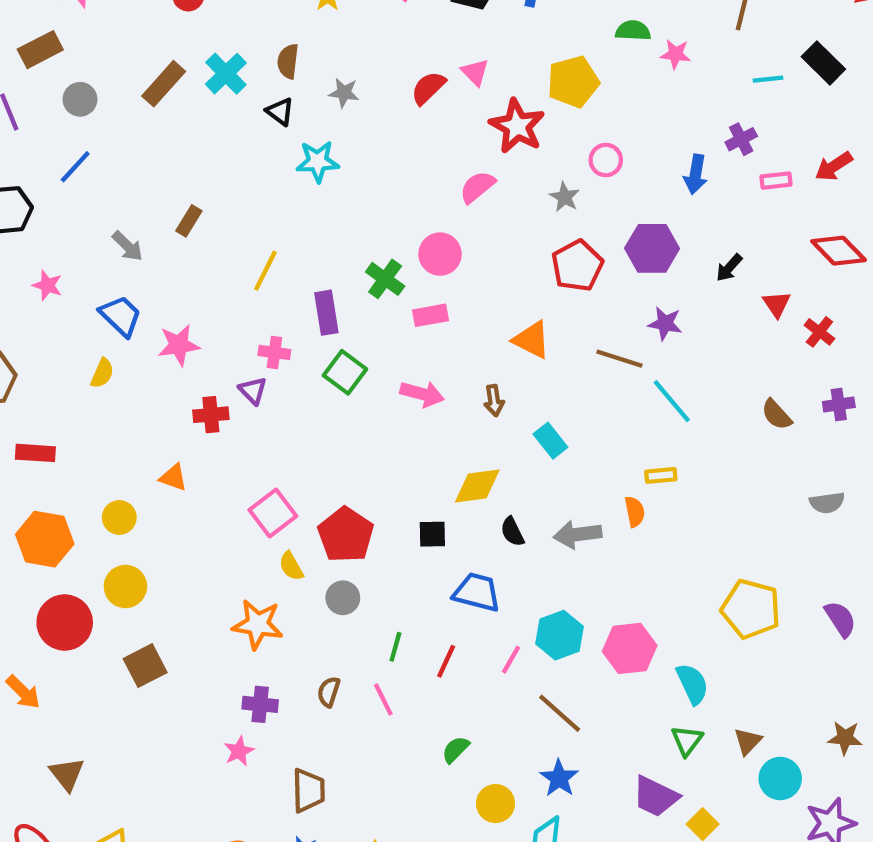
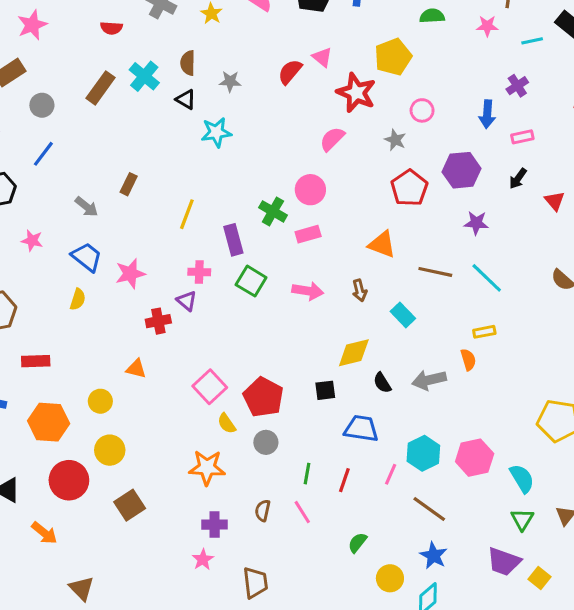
pink star: (676, 54) -> (487, 26), moved
pink rectangle: (776, 181) -> (522, 137), moved
brown line: (619, 359) -> (435, 272), moved

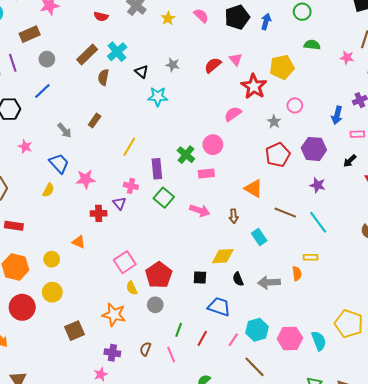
brown semicircle: (188, 63) -> (103, 77), moved
cyan semicircle: (522, 478) -> (319, 341), moved
brown square: (130, 505) -> (74, 331), moved

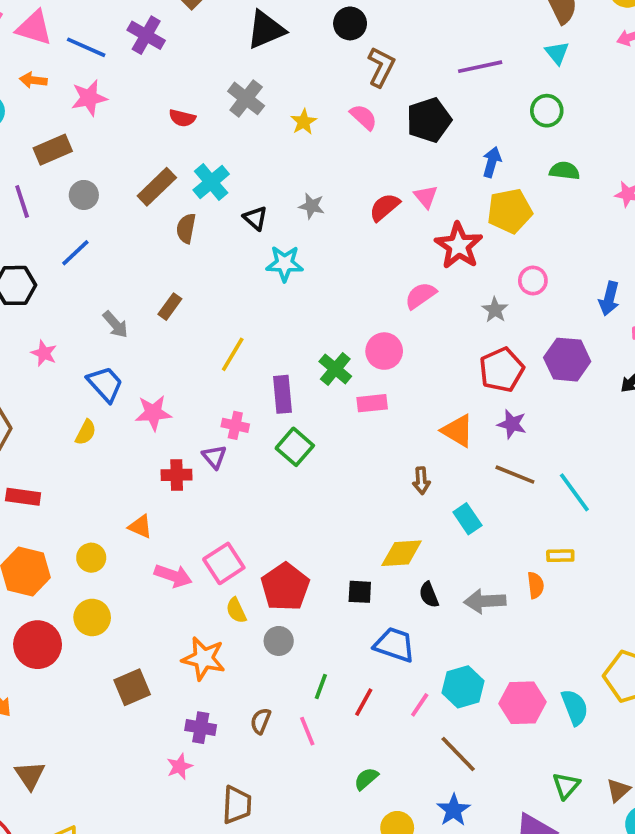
blue arrow: (266, 22) -> (492, 162), moved
purple star: (318, 185) -> (512, 424), moved
pink arrow: (200, 210) -> (173, 576), moved

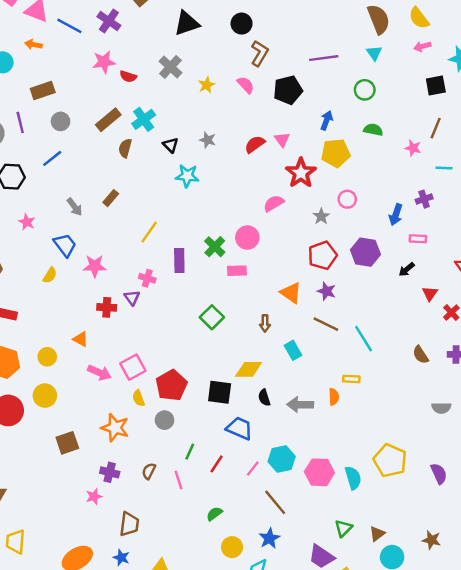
pink star: (89, 98) -> (104, 62), moved
green square: (295, 447) -> (212, 317), moved
black square: (360, 592) -> (220, 392), size x1.5

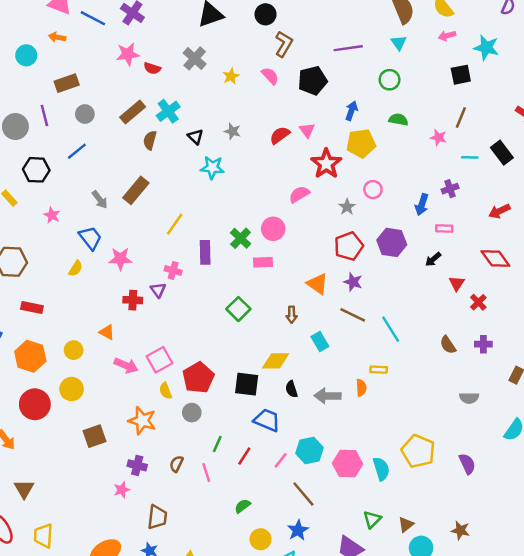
brown rectangle: (111, 198) -> (136, 190), size x1.6

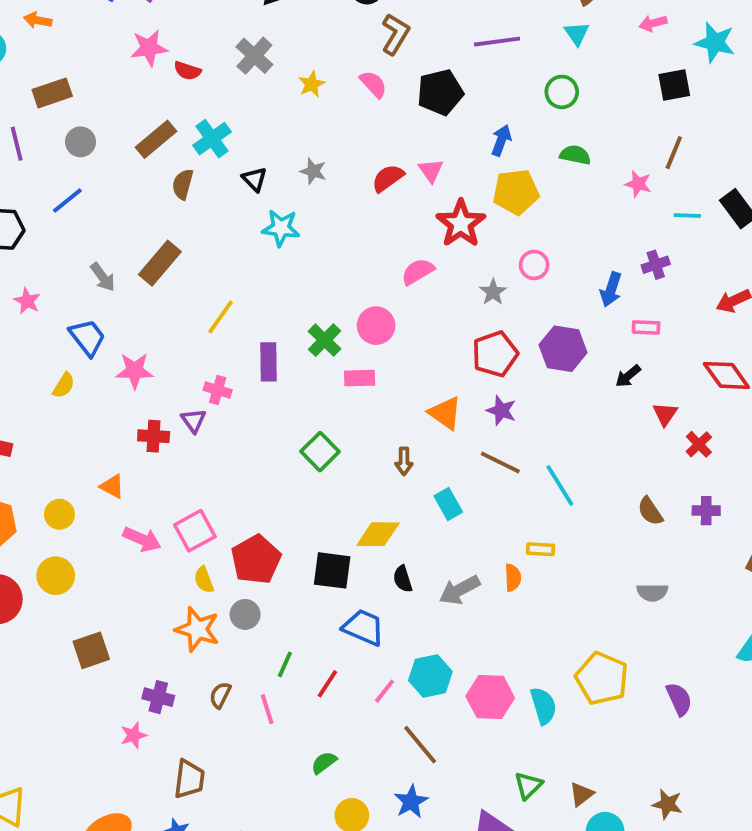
gray arrow: (328, 396) -> (460, 590), turned -30
gray semicircle: (469, 398) -> (652, 592), moved
orange star: (142, 421) -> (197, 629), moved

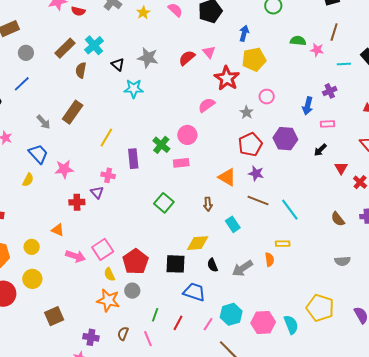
green semicircle: (575, 155) -> (298, 41), moved
gray star: (313, 171) -> (148, 58), size x1.5

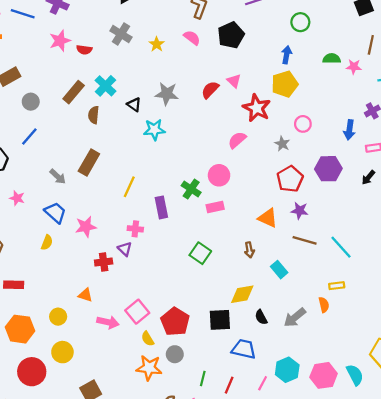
blue arrow: (244, 33) -> (287, 55), moved

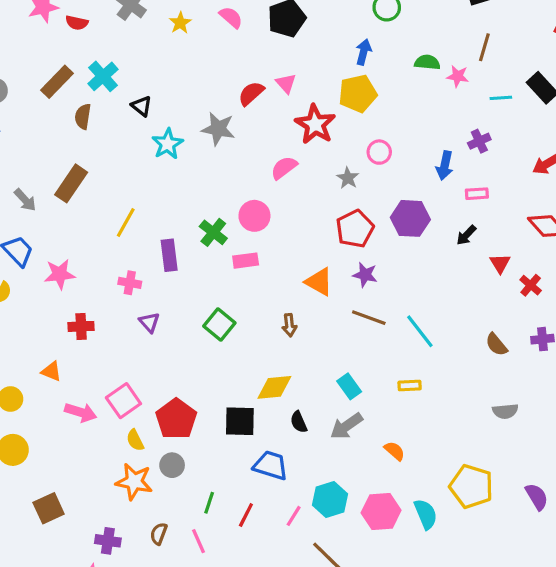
gray star: (167, 94) -> (218, 129), moved
cyan star: (154, 130) -> (168, 144), turned -30
purple triangle: (125, 249) -> (149, 322), moved
cyan rectangle: (279, 270) -> (349, 386), moved
orange semicircle: (324, 305) -> (395, 451), moved, turned -40

